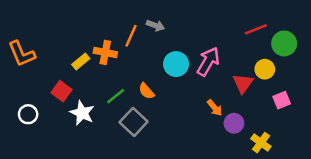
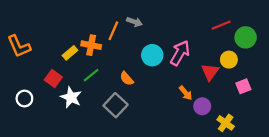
green line: (116, 96) -> (91, 75), moved

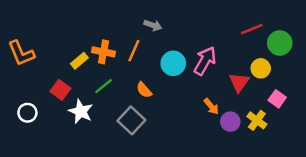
orange line: (113, 31) -> (134, 51), moved
pink square: (243, 86) -> (277, 99), turned -32
yellow cross: (226, 123) -> (257, 120), moved

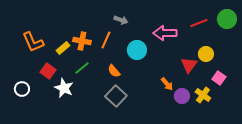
green circle: (280, 43) -> (227, 19), moved
orange L-shape: (21, 53) -> (33, 42), moved
pink arrow: (205, 61) -> (165, 33), moved, turned -120
gray square: (131, 120) -> (116, 96), moved

